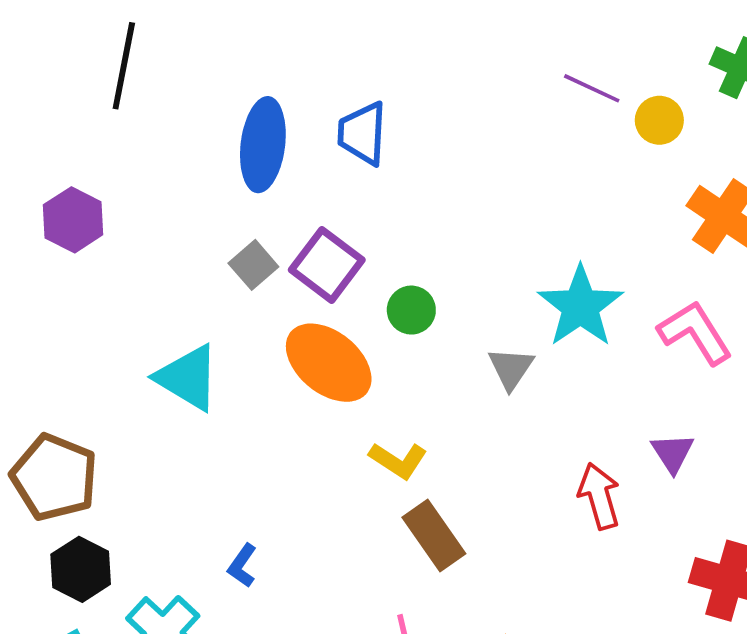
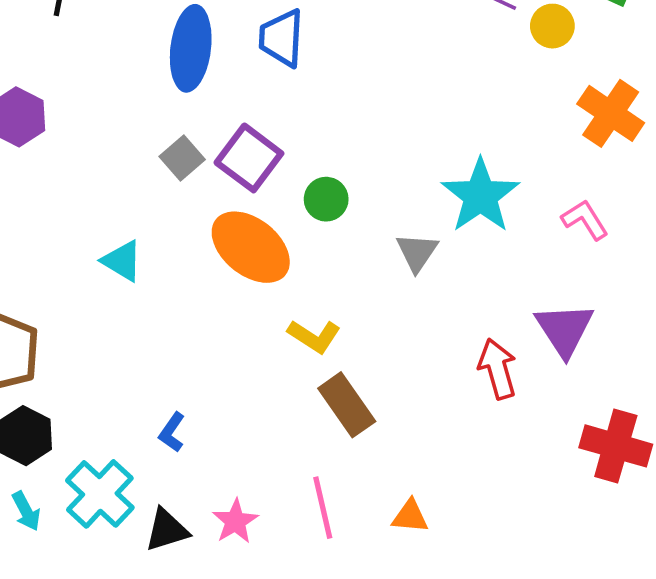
pink L-shape: (695, 333) -> (585, 220), size x0.7
cyan triangle: (188, 378) -> (122, 261), size x0.7
purple triangle: (673, 453) -> (564, 329), size x1.5

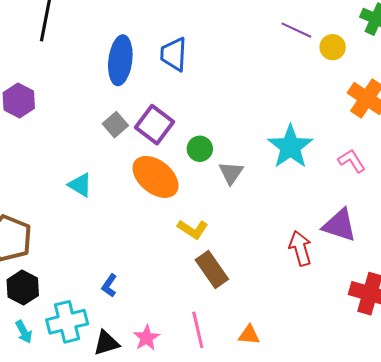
gray triangle: (417, 252) -> (231, 173), moved
purple triangle: (564, 329) -> (340, 225), turned -39
cyan cross: (100, 494) -> (67, 322), turned 33

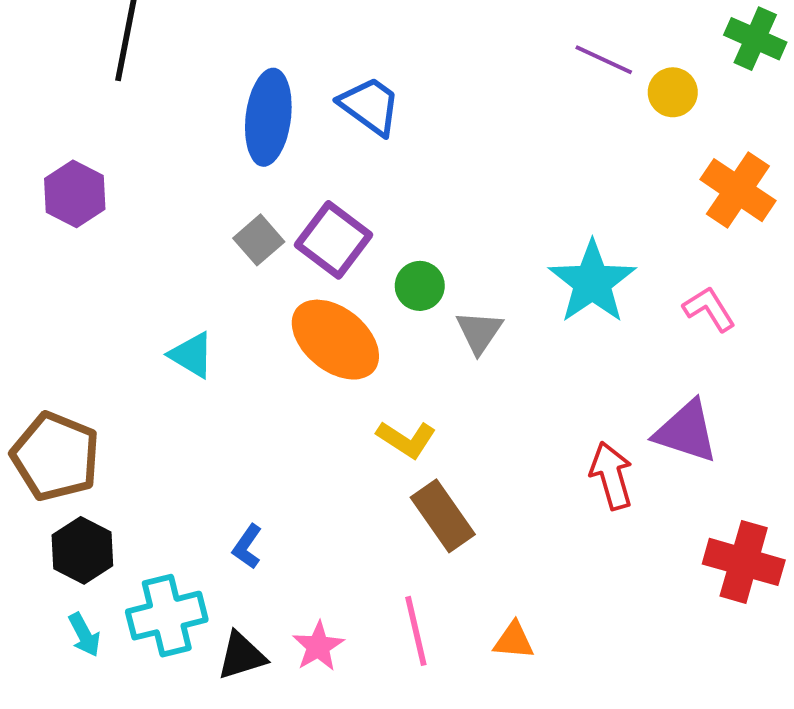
blue trapezoid: (174, 54) -> (370, 106), turned 123

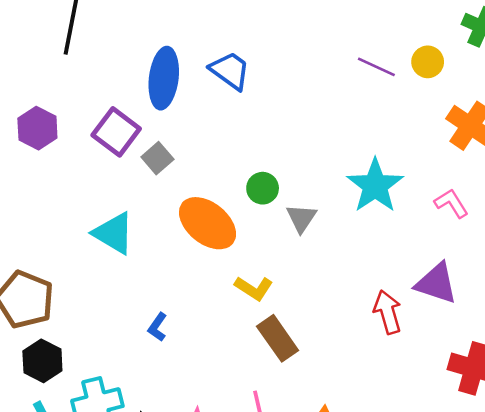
purple line: (604, 60) -> (376, 67), moved
purple square: (333, 240) -> (116, 132), moved
cyan triangle: (192, 355) -> (114, 233), size x1.4
blue L-shape: (247, 547) -> (157, 327), moved

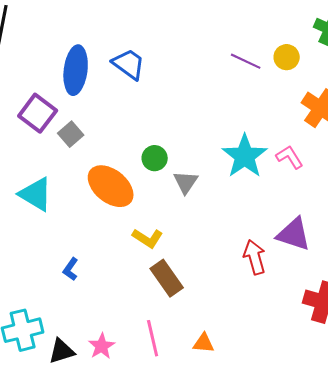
pink L-shape: (451, 203) -> (290, 157), moved

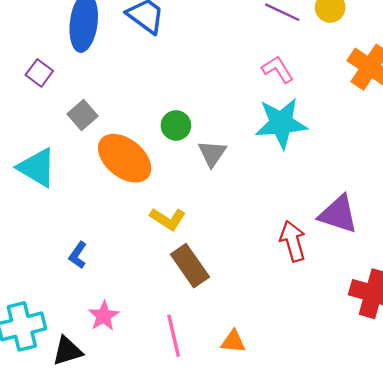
purple square: (38, 113) -> (39, 73), size x0.6
gray square: (71, 134) -> (83, 115), moved
cyan star: (245, 156) -> (281, 123), turned 30
pink L-shape: (290, 157) -> (278, 69), moved
pink star: (102, 346) -> (104, 316), moved

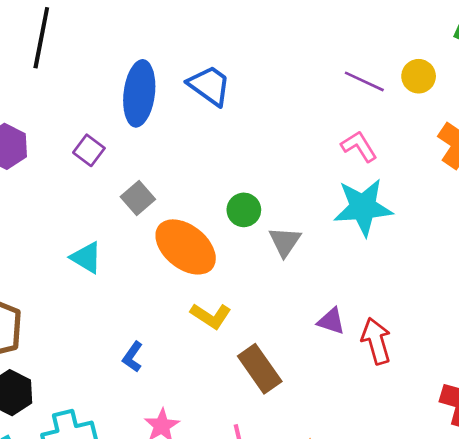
cyan triangle: (37, 168) -> (86, 258), size x0.7
purple triangle: (338, 214) -> (331, 321), moved, size x0.6
yellow L-shape: (168, 219) -> (211, 316), moved

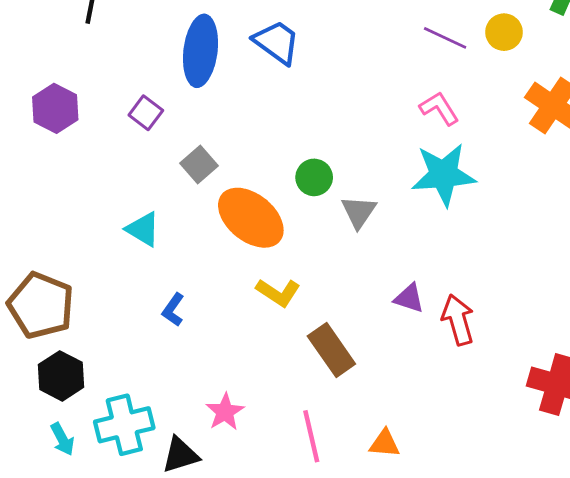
blue L-shape: (133, 357) -> (173, 310), moved

